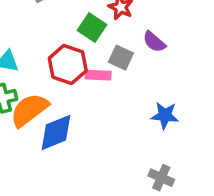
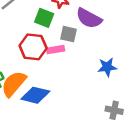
purple semicircle: (154, 42) -> (89, 18), size x1.5
blue diamond: (56, 132) -> (35, 95), turned 48

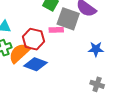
gray square: (68, 34) -> (68, 19), size x1.6
red hexagon: (33, 47) -> (33, 39), moved

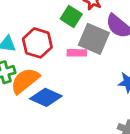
red hexagon: (33, 39) -> (37, 43), moved

